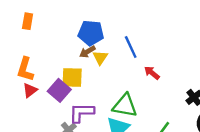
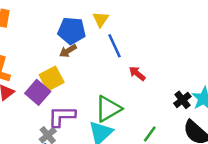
yellow triangle: (100, 58) -> (101, 19), moved
yellow square: (72, 77) -> (52, 79), turned -30
green triangle: (125, 106) -> (108, 109), turned -40

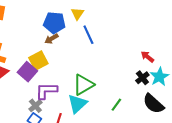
red arrow: (137, 73) -> (147, 57), moved

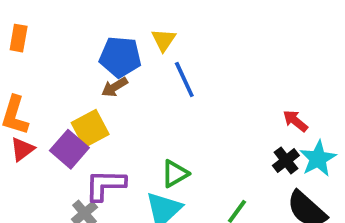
green triangle: (83, 85) -> (175, 174), size x0.7

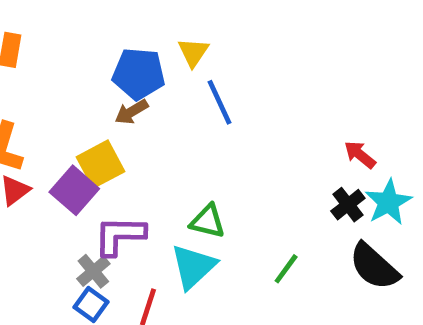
green triangle: (175, 174) -> (208, 221), turned 44

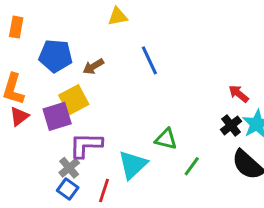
yellow triangle: (193, 52) -> (118, 17), moved, turned 45
blue pentagon: (139, 74) -> (56, 56), moved
purple square: (74, 190) -> (57, 116), turned 32
green triangle: (208, 221) -> (166, 139), moved

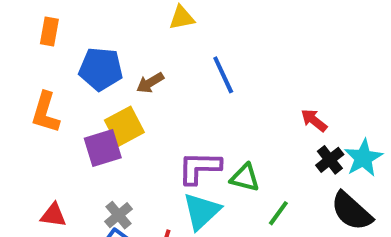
red arrow: (239, 94) -> (314, 120), moved
red triangle: (19, 116) -> (53, 215), moved, turned 45
purple L-shape: (86, 145) -> (199, 168), moved

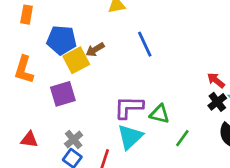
red arrow: (314, 120) -> (216, 80), moved
yellow square: (124, 126) -> (76, 60), moved

